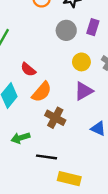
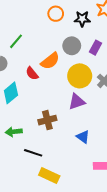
yellow circle: (81, 62) -> (80, 76), size x1.5
orange semicircle: (42, 92) -> (50, 61), moved
brown cross: (55, 118) -> (47, 120), turned 36

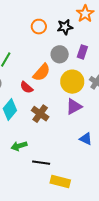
brown cross: (47, 120) -> (40, 114), moved, turned -30

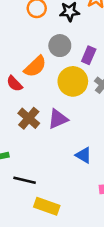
purple rectangle: (82, 52) -> (89, 55), moved
purple triangle: (74, 107) -> (58, 119), moved

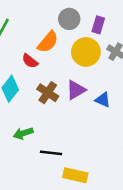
blue triangle: (84, 155) -> (103, 100), moved

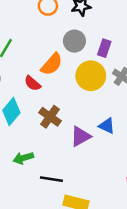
purple triangle: (76, 90) -> (81, 136), moved

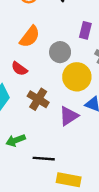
gray circle: (74, 41) -> (60, 52), moved
orange semicircle: (52, 64) -> (30, 37), moved
yellow circle: (91, 76) -> (77, 77), moved

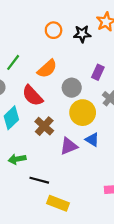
red semicircle: (19, 69) -> (32, 96), size x1.5

